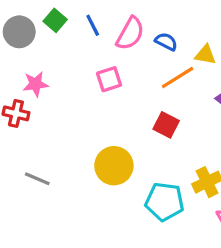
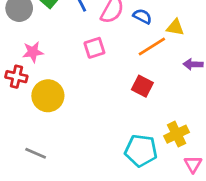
yellow circle: (114, 166) -> (48, 96), moved
gray line: (37, 179) -> (36, 153), moved

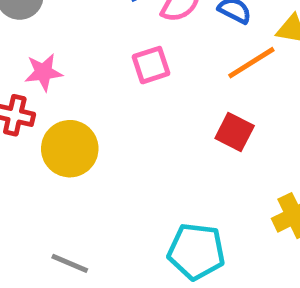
cyan pentagon: (141, 151) -> (196, 251), moved
gray line: (36, 153) -> (70, 263), moved

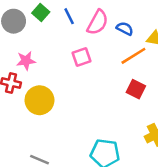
red square: (235, 132) -> (136, 89), moved

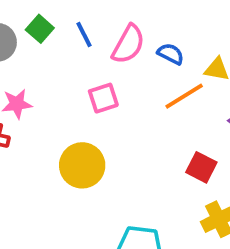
red square: (136, 89) -> (201, 167), moved
yellow circle: (39, 100) -> (82, 165), moved

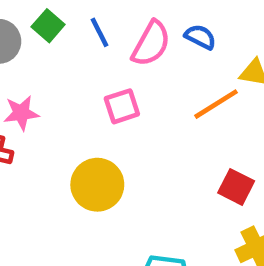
blue semicircle: (171, 54) -> (200, 37), moved

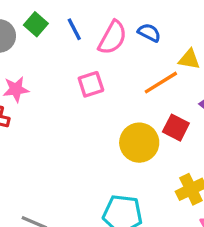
yellow circle: (97, 185) -> (139, 143), moved
red square: (236, 187) -> (176, 128), moved

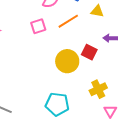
orange line: (161, 83) -> (68, 21), moved

